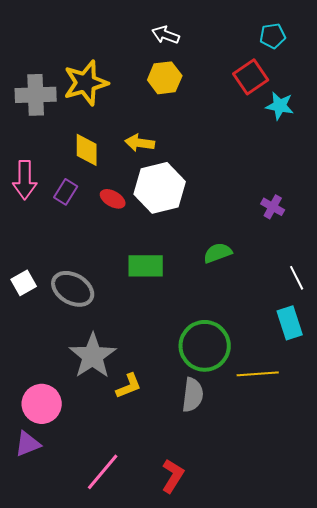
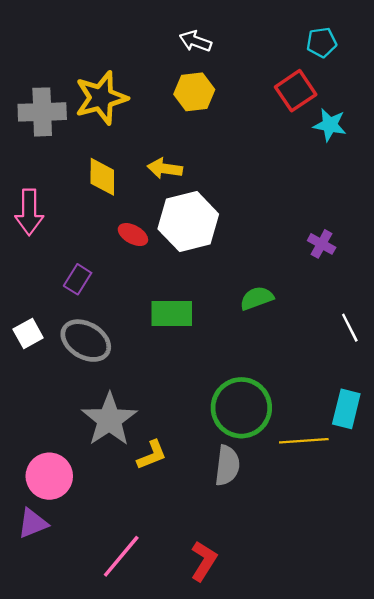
purple rectangle: (66, 192) -> (78, 279), moved
cyan rectangle: (290, 323) -> (346, 409), moved, turned 32

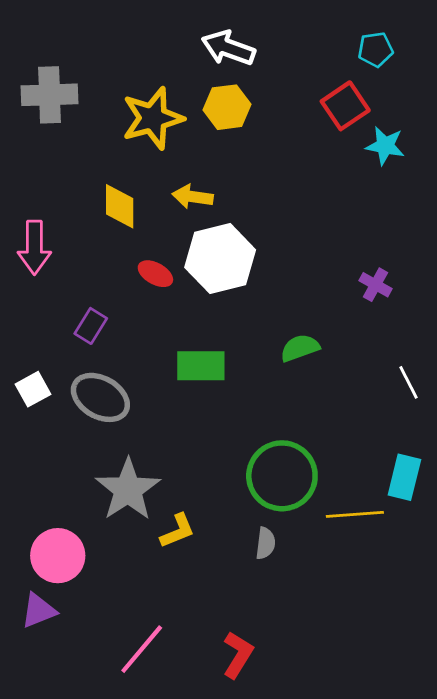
white arrow: (195, 41) -> (228, 48), size x1.4
yellow star: (101, 98) -> (153, 118), moved
gray cross: (42, 112) -> (50, 95), moved
gray semicircle: (227, 466) -> (265, 543), size x0.7

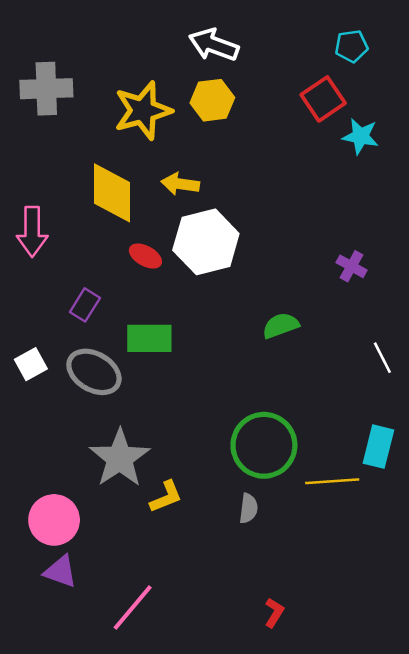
yellow diamond: (120, 206) -> (112, 193), size x1.4
green rectangle: (201, 366) -> (149, 338), moved
purple triangle: (39, 611) -> (60, 571), moved, turned 42
red L-shape: (238, 655) -> (274, 613), moved, size x0.7

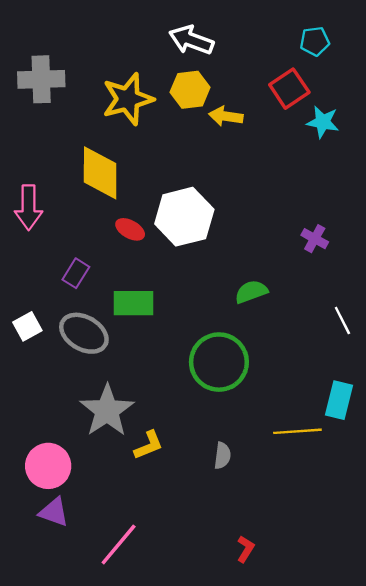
yellow arrow: (180, 184) -> (226, 116), moved
green circle: (264, 445) -> (219, 362), moved

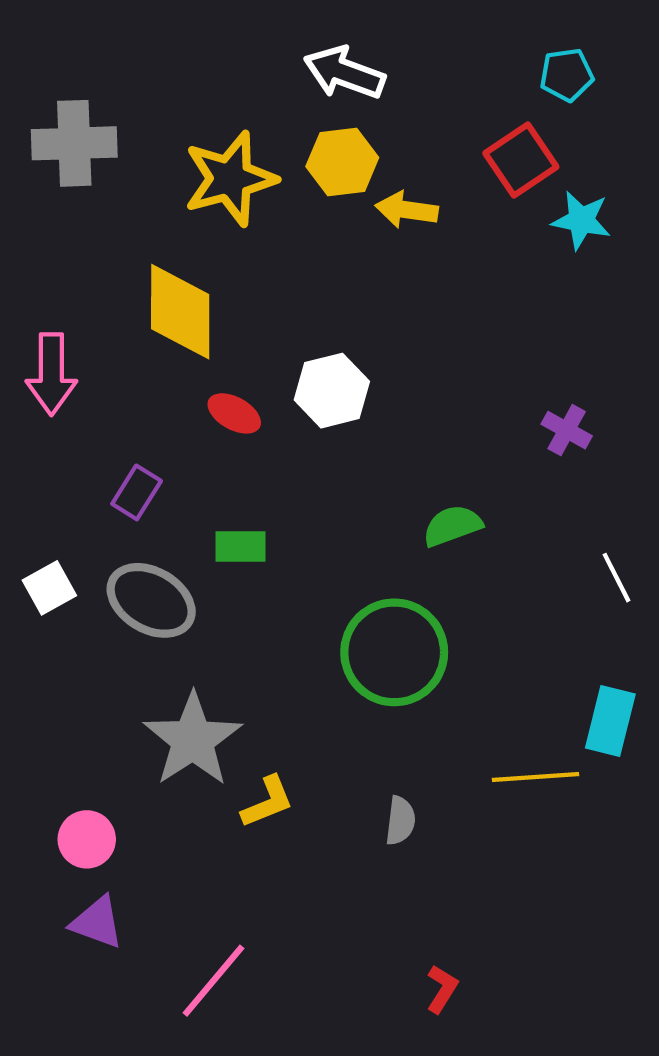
white hexagon: (184, 217) -> (332, 391), size x0.7
green rectangle: (134, 303) -> (240, 546), size x0.7
pink circle: (48, 466) -> (87, 839), size x0.7

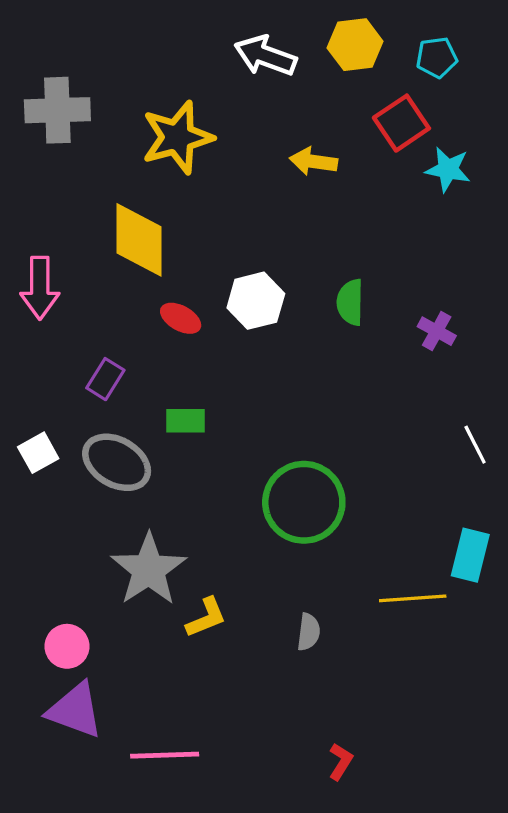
yellow hexagon: (342, 162) -> (355, 45), moved
green semicircle: (452, 526) -> (350, 302), moved, turned -69
purple triangle: (97, 922) -> (75, 710), size x1.4
pink line: (213, 981) -> (165, 755), turned 48

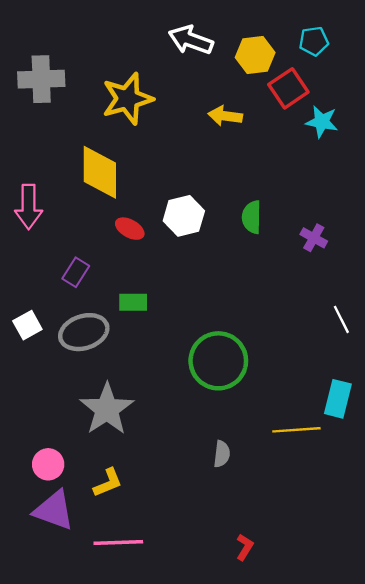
yellow hexagon: (355, 45) -> (255, 55), moved
gray ellipse: (117, 462) -> (84, 332), turned -48
yellow L-shape: (206, 618) -> (108, 483), moved

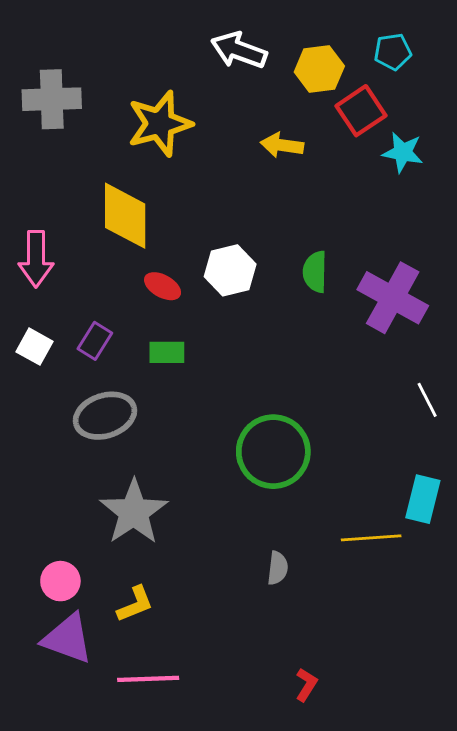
purple cross: (314, 238) -> (393, 298), size x2.0
green rectangle: (133, 302) -> (167, 352), moved
white square: (27, 325) -> (35, 347), moved, turned -32

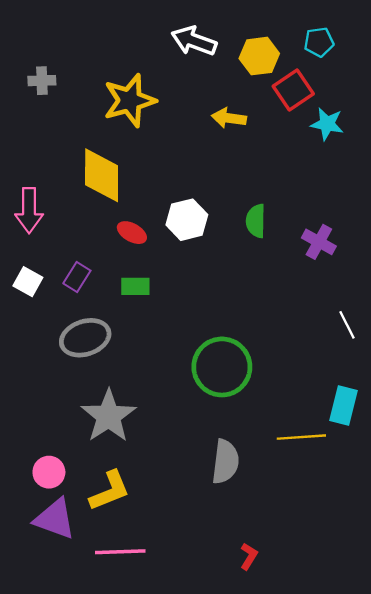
gray cross: (52, 99) -> (42, 81), size x0.6
purple cross: (393, 298) -> (319, 242), size x0.6
gray semicircle: (278, 568) -> (225, 462), size x1.6
yellow L-shape: (135, 604) -> (110, 491), size x1.4

